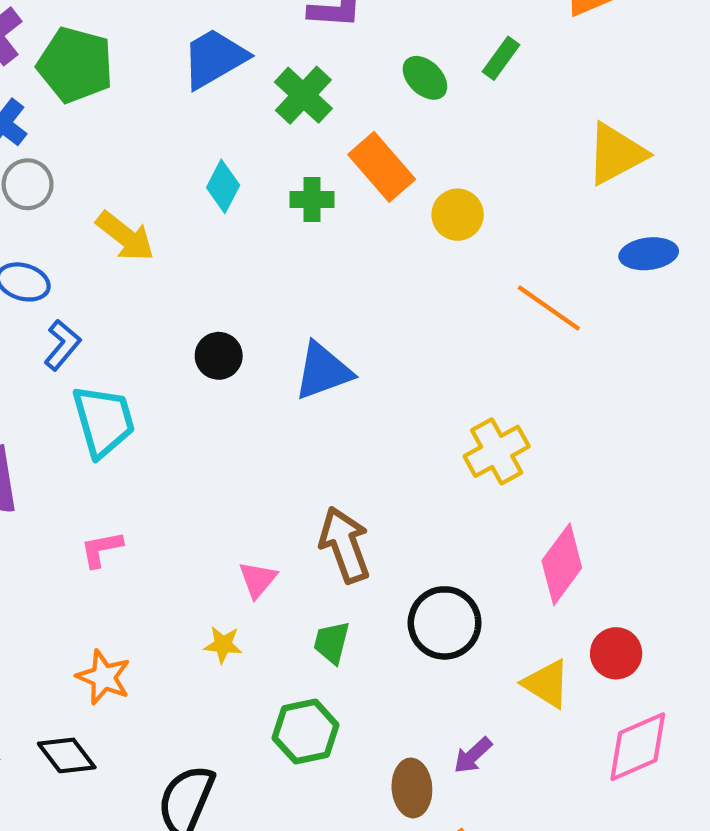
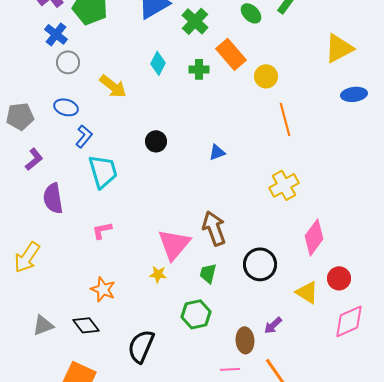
orange line: (549, 308) -> (285, 119), moved, turned 40
blue triangle: (323, 371) -> (217, 152), moved, size x0.6
pink triangle: (258, 579) -> (174, 244), size x1.8

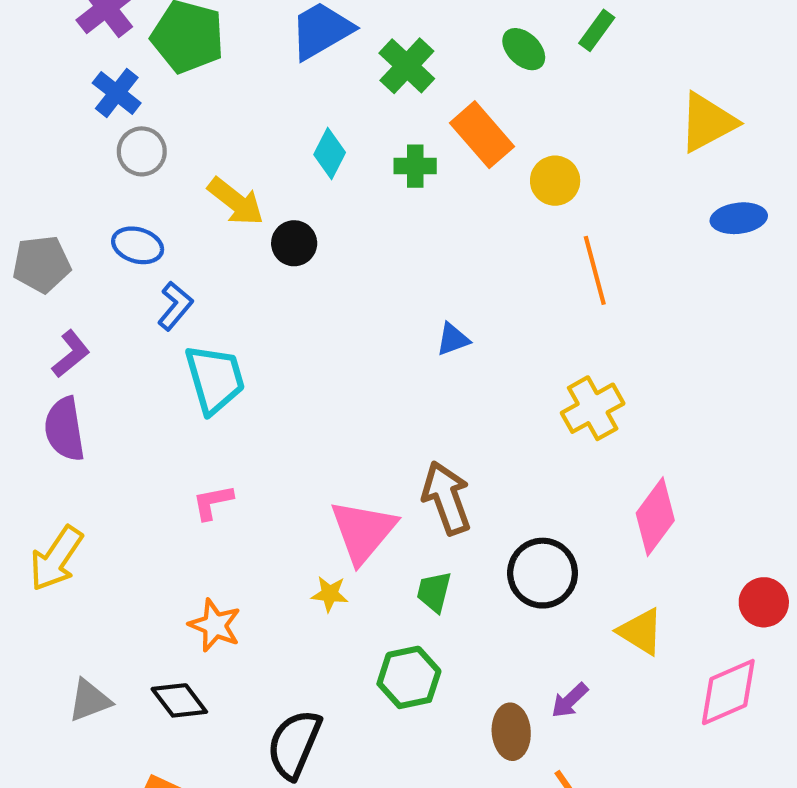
black circle: (156, 141) -> (294, 243), moved
purple semicircle: (53, 198) -> (65, 429), moved
red circle: (339, 278) -> (764, 602), moved

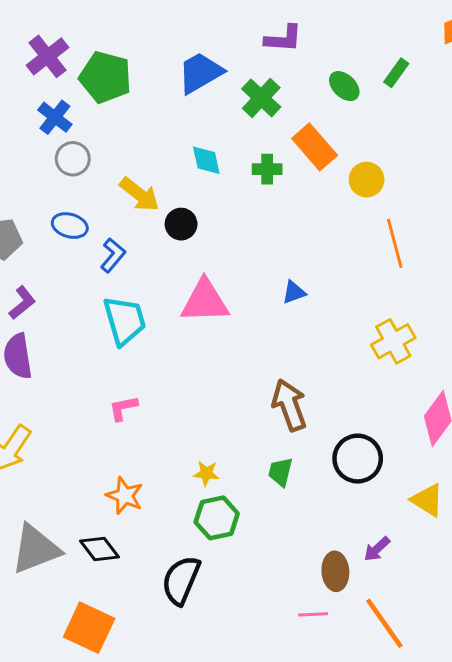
cyan diamond: (330, 154) -> (206, 160), turned -40
blue L-shape: (175, 306) -> (113, 255), moved
pink triangle: (363, 531) -> (205, 301), moved, turned 48
green hexagon: (409, 677) -> (217, 518), moved
gray triangle: (90, 700) -> (36, 549), size x1.6

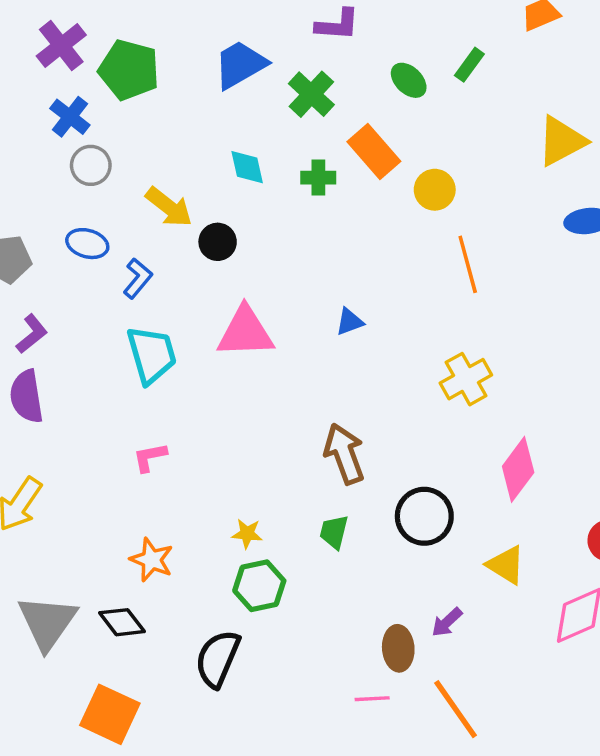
gray triangle: (36, 549) -> (47, 622), turned -34

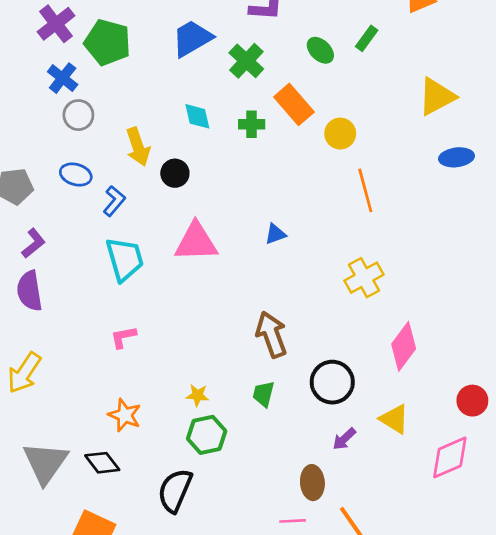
yellow arrow: (169, 207) -> (138, 147), turned 33
purple arrow: (447, 622) -> (344, 439), moved

